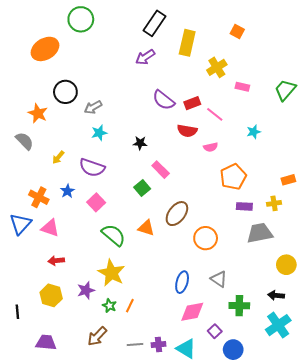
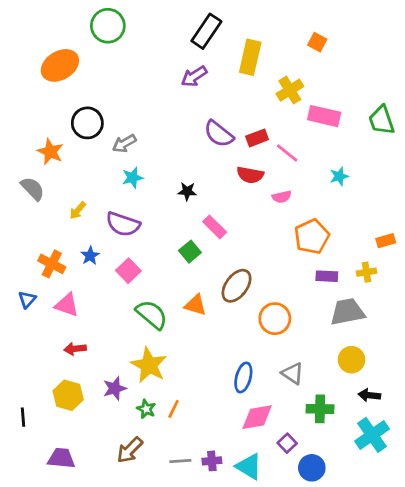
pink rectangle: (242, 87) -> (324, 116), size x1.6
green trapezoid: (285, 90) -> (382, 120), turned -60
blue triangle: (20, 224) -> (27, 299), size x0.6
yellow circle: (286, 265) -> (351, 360), moved

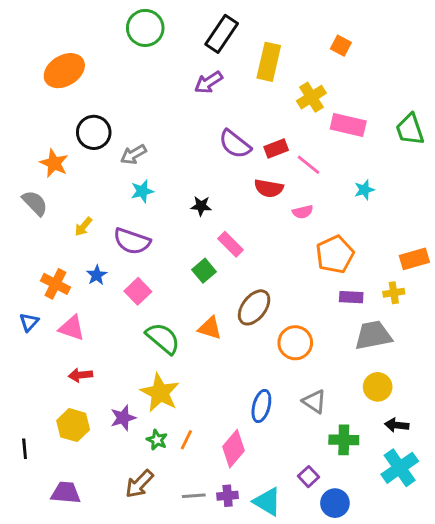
green circle: (108, 26) -> (145, 28), moved
orange rectangle: (386, 241) -> (414, 259), size x1.4
pink diamond: (257, 417) -> (233, 449), moved, turned -40

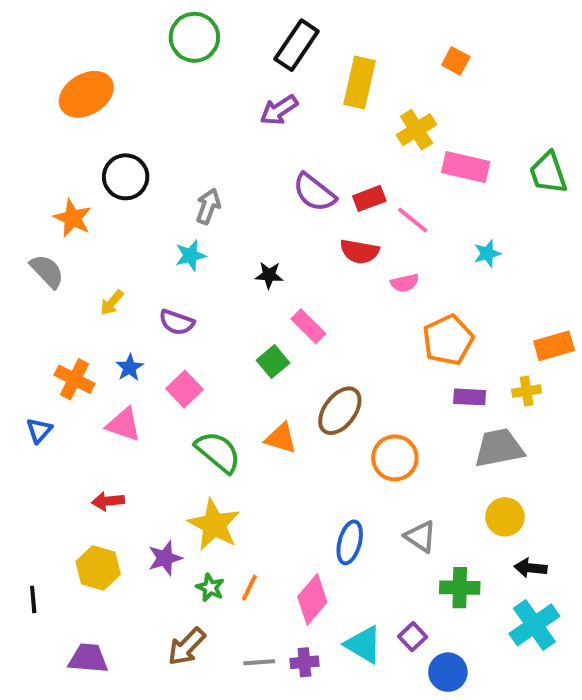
gray arrow: (133, 154) -> (208, 206), moved, turned 140
purple semicircle: (132, 241) -> (177, 322), size x0.7
pink triangle: (72, 328) -> (124, 424), moved
cyan triangle: (267, 502) -> (363, 645), moved

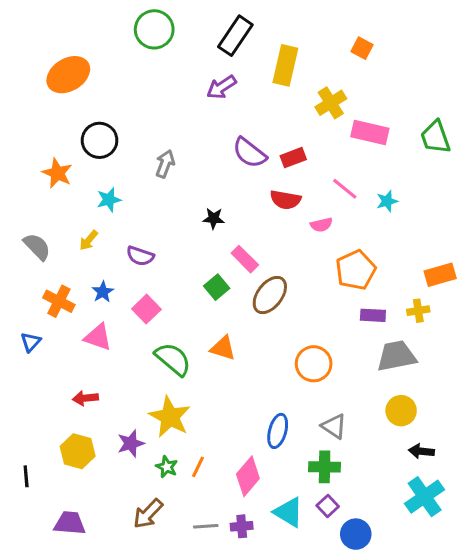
pink line: (413, 220) -> (345, 189), moved
cyan star: (190, 255) -> (109, 200), moved
gray semicircle: (47, 271) -> (37, 247), moved
brown ellipse: (340, 411) -> (270, 295), moved
green cross: (460, 588) -> (325, 467), moved

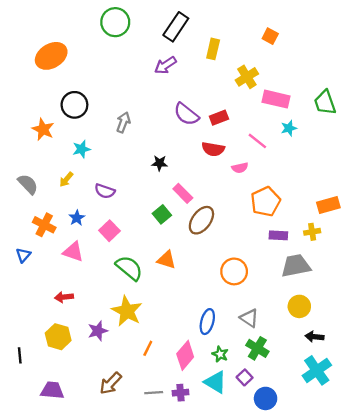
yellow rectangle: (285, 65) -> (213, 49), size x0.7
cyan star: (387, 201) -> (289, 128), moved
green star: (167, 467) -> (220, 354), moved
green cross: (325, 467) -> (257, 348), moved, turned 30

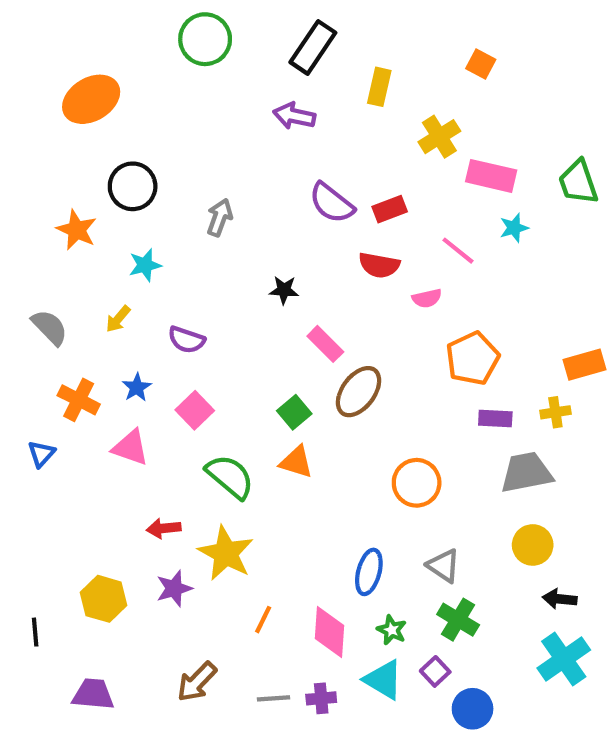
purple arrow: (165, 65) -> (294, 116), turned 45
green square: (162, 214) -> (294, 412), moved
red arrow: (64, 297) -> (164, 528), moved
pink diamond: (185, 355) -> (329, 632), turned -36

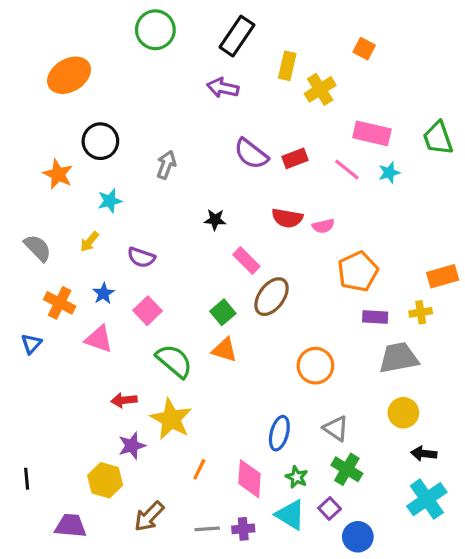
yellow cross: (439, 137) -> (320, 89), moved
pink line: (458, 251) -> (347, 169), moved
red semicircle: (379, 265) -> (287, 218), moved
yellow hexagon: (104, 599) -> (105, 480), moved

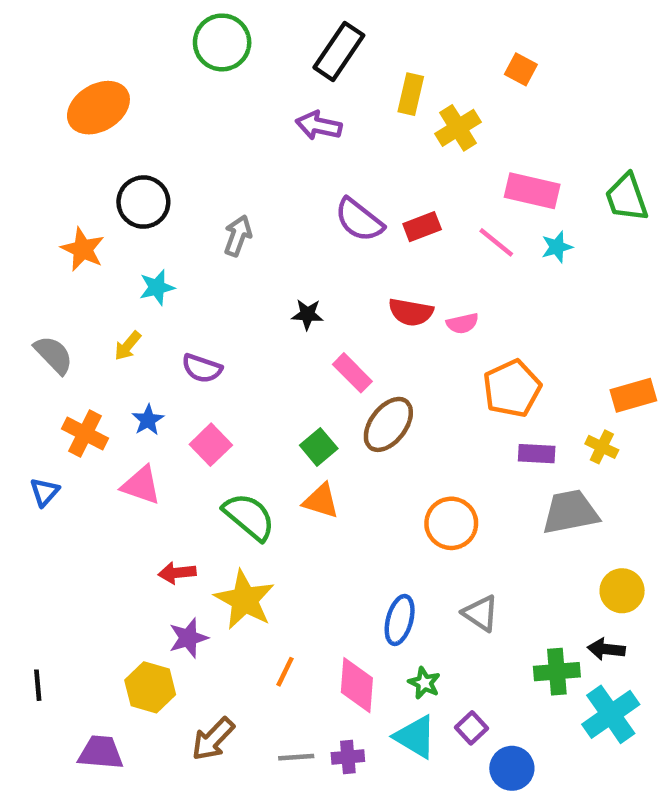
yellow cross: (421, 312) -> (602, 447), turned 35
yellow circle: (403, 413) -> (622, 591), moved
green cross: (347, 469) -> (557, 672), moved, turned -36

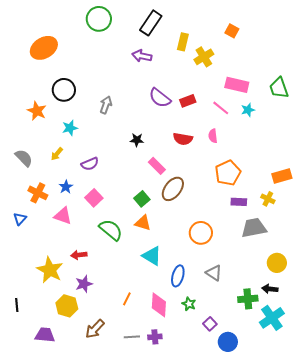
pink semicircle: (462, 323) -> (213, 136), moved, turned 96
purple semicircle: (202, 368) -> (90, 164), turned -42
yellow star: (245, 600) -> (50, 270), moved
cyan triangle: (415, 737) -> (152, 256), moved

